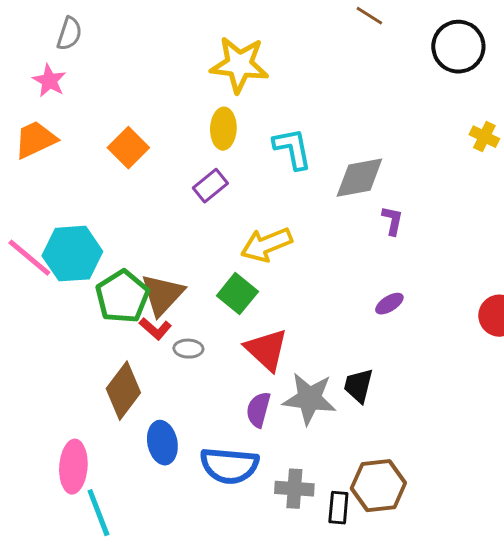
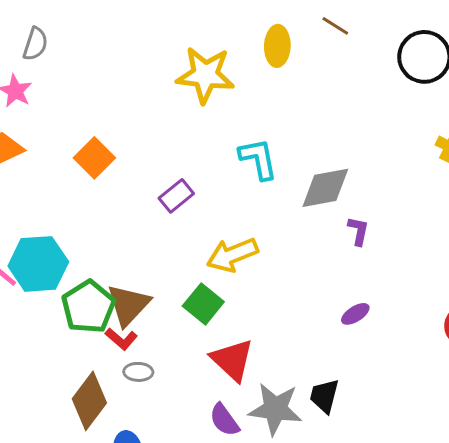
yellow ellipse: (223, 129) -> (277, 46), moved
gray ellipse: (188, 349) -> (138, 372), moved
purple semicircle: (258, 410) -> (224, 420), turned -51

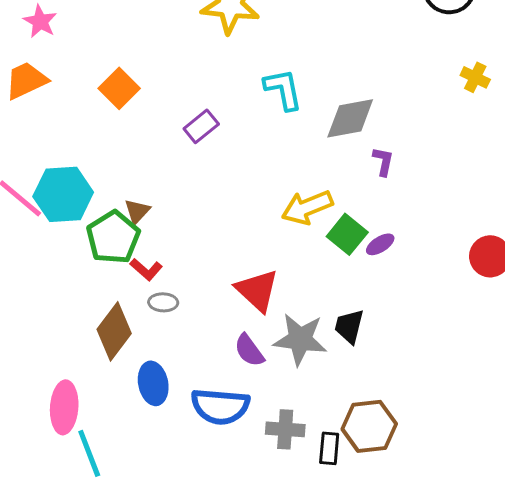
yellow arrow: (232, 255) -> (307, 207), moved
green square: (203, 304) -> (347, 234), moved
brown triangle: (128, 305) -> (137, 211), moved, size x0.6

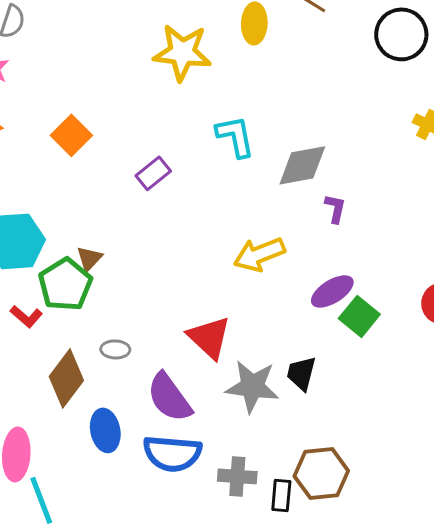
green square: (347, 234) -> (359, 316), moved
purple ellipse: (380, 244) -> (332, 291), size x1.5
red L-shape: (146, 269) -> (26, 316), moved
purple semicircle: (249, 350) -> (169, 397), moved, size x1.5

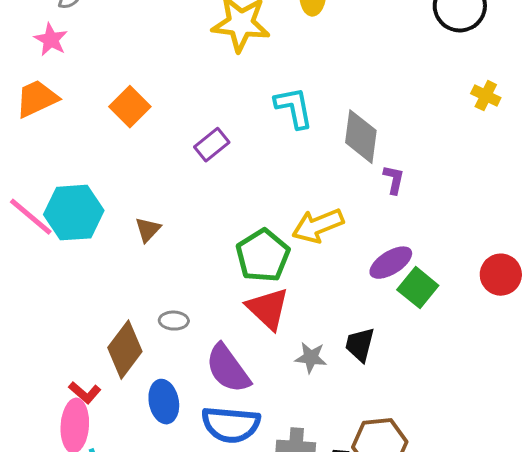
gray diamond: (302, 165) -> (361, 137), turned -72
green pentagon: (65, 284) -> (263, 256), moved
red L-shape: (26, 316) -> (85, 393), moved
gray star: (252, 386) -> (311, 358), size x0.6

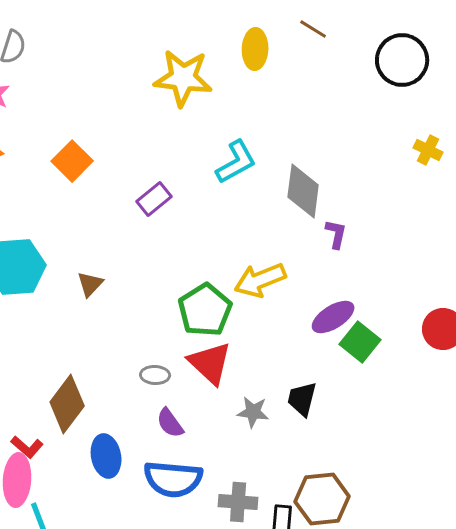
cyan L-shape: (294, 108) -> (236, 162), turned 72
gray ellipse: (174, 321) -> (155, 375), moved
purple semicircle: (228, 369) -> (170, 423), size x0.6

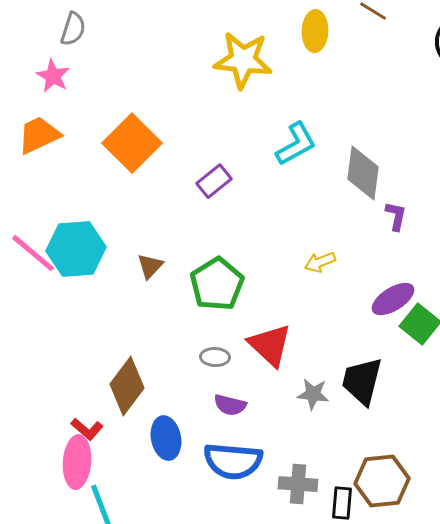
orange square: (72, 161) -> (132, 143), size x1.4
yellow arrow: (260, 280) -> (320, 262), size x0.6
green pentagon: (205, 310) -> (217, 284), moved
black trapezoid: (302, 399) -> (362, 381), size x1.4
purple semicircle: (170, 423) -> (230, 405), turned -40

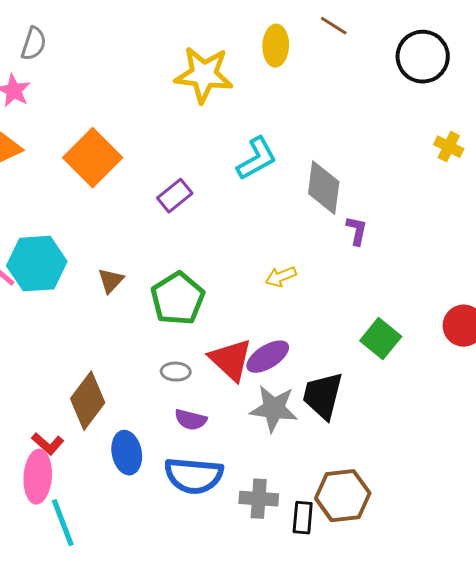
purple ellipse: (393, 299) -> (268, 357), moved
gray star: (313, 394) -> (274, 409), size x1.5

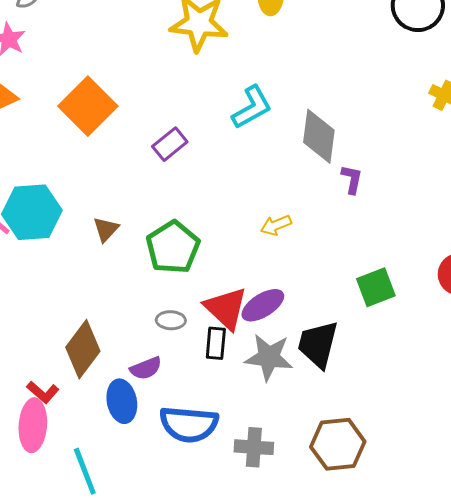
green square: (381, 339) -> (376, 287), turned 30
purple semicircle: (191, 420) -> (146, 368), moved, turned -36
black rectangle: (303, 518) -> (216, 343), moved
cyan line: (63, 523) -> (85, 471), moved

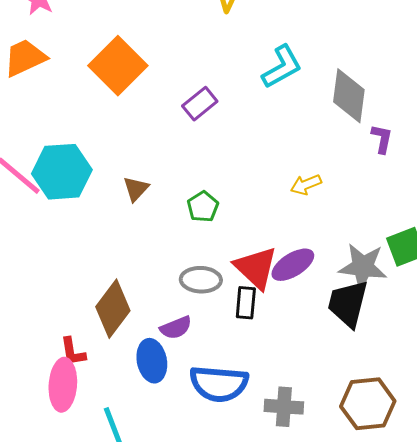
green pentagon: (173, 247) -> (203, 207), size x0.6
gray ellipse: (171, 320) -> (201, 280), size x1.4
gray star: (269, 357) -> (363, 267), moved
red L-shape: (43, 392) -> (73, 352), turned 40

